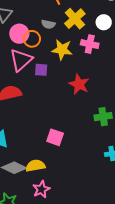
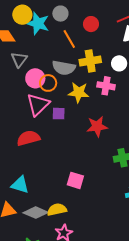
yellow cross: (75, 19) -> (90, 61), turned 35
gray semicircle: (48, 24) -> (64, 68), size x1.6
red star: (79, 84) -> (97, 126), turned -30

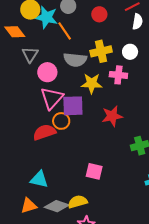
orange line: (69, 39) -> (65, 31), moved
orange circle: (48, 83) -> (61, 121), moved
purple square: (59, 114) -> (73, 106), size x1.6

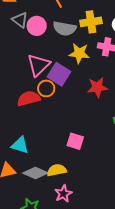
gray triangle: (30, 55) -> (20, 20), turned -30
pink circle: (47, 72) -> (37, 26), moved
purple square: (73, 106) -> (59, 74), turned 30

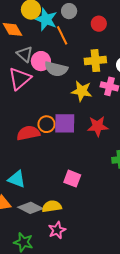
gray semicircle: (65, 28) -> (56, 69), moved
pink triangle: (38, 65) -> (20, 79), moved
purple square: (59, 74) -> (65, 123), moved, turned -35

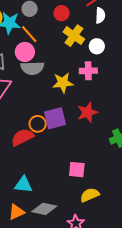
pink circle: (41, 61) -> (25, 52), moved
yellow cross: (95, 61) -> (74, 36), moved, turned -35
yellow semicircle: (52, 206) -> (90, 195), moved

